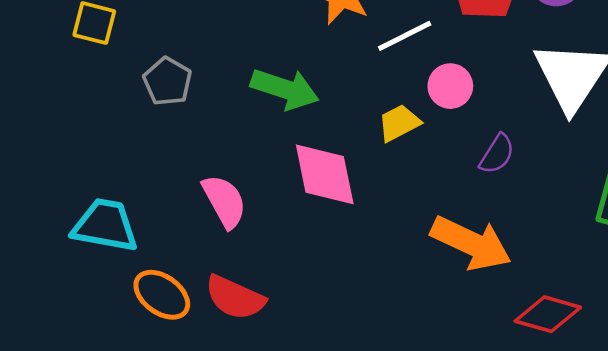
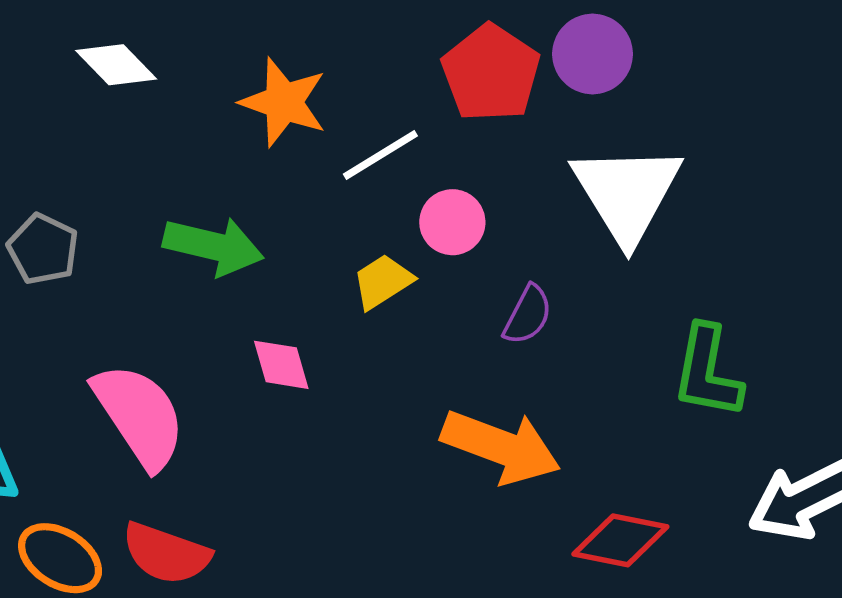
pink diamond: (325, 174) -> (281, 365), size x0.6
pink semicircle: (224, 201) -> (139, 416), size x1.4

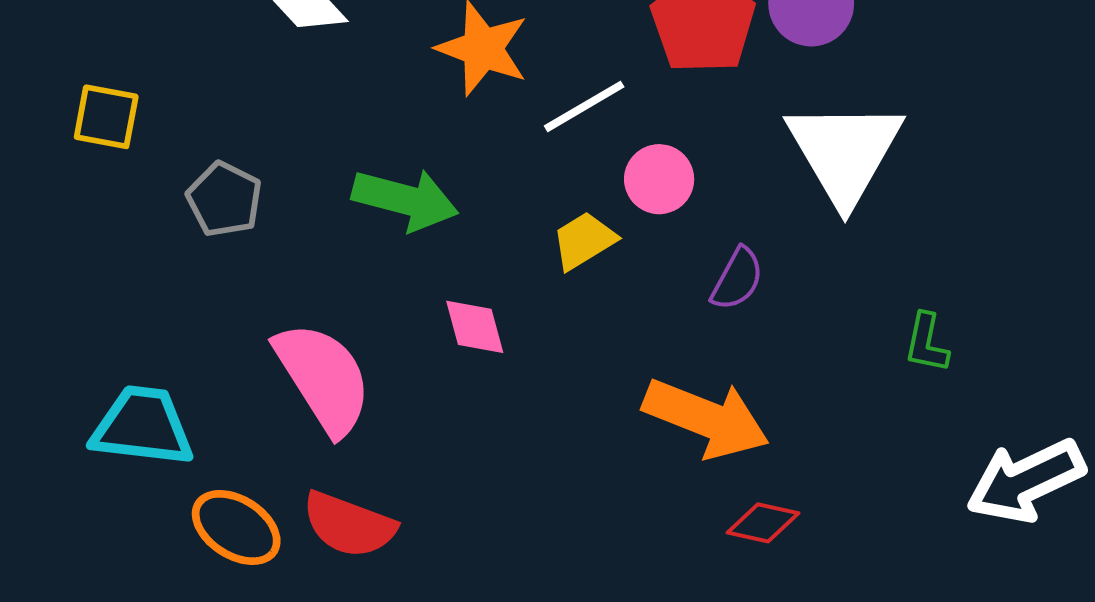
green L-shape: (707, 372) -> (927, 343), size x0.6
red diamond: (620, 540) -> (763, 523), moved, size x0.7

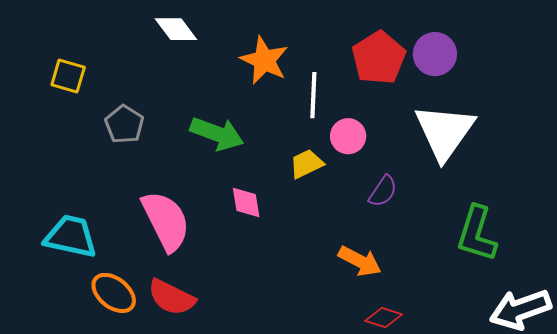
white line: (584, 106) -> (313, 95), turned -63
green L-shape: (927, 343) -> (477, 234), size x1.8
orange arrow: (706, 418) -> (360, 261), size x0.7

